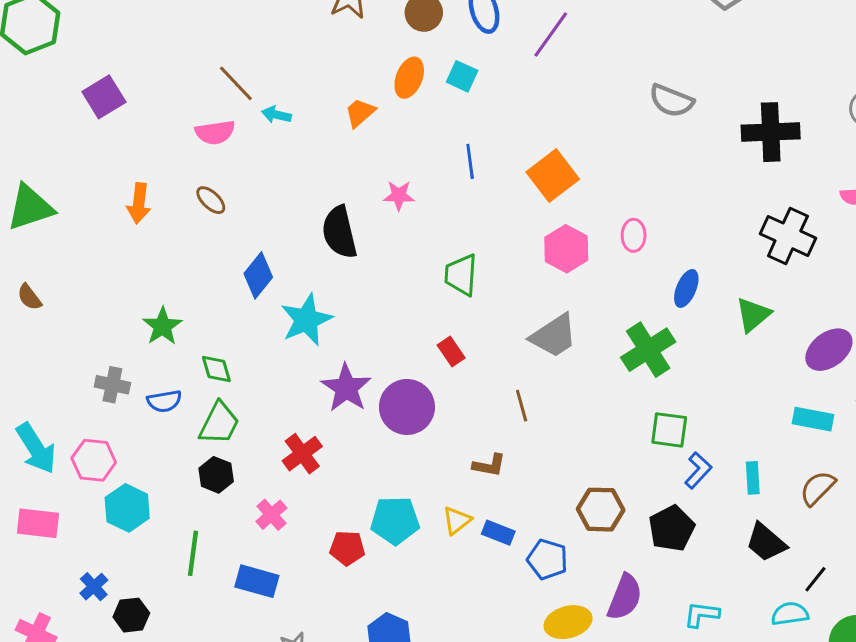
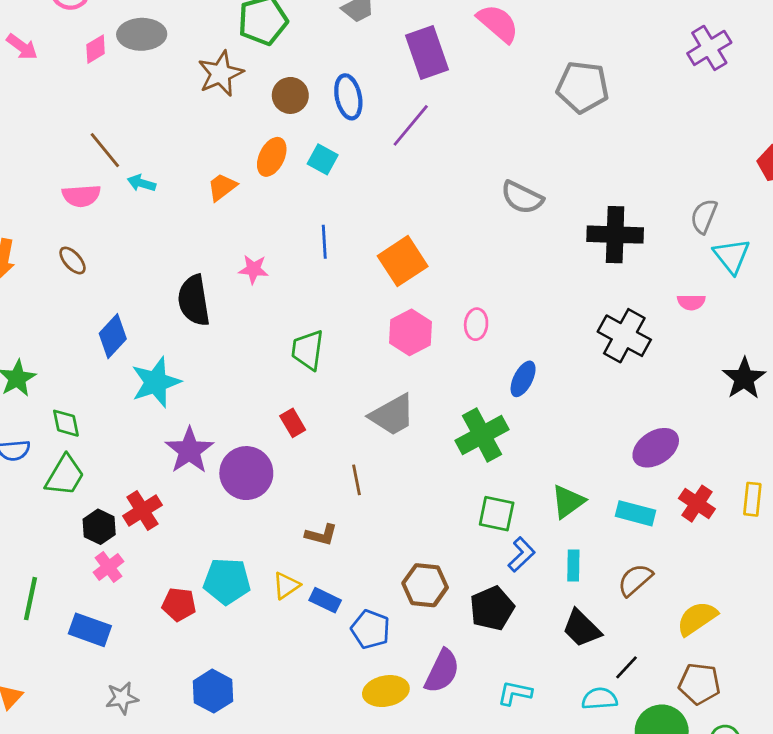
green triangle: (753, 315) -> (568, 502), moved
black hexagon: (216, 475) -> (99, 527), moved

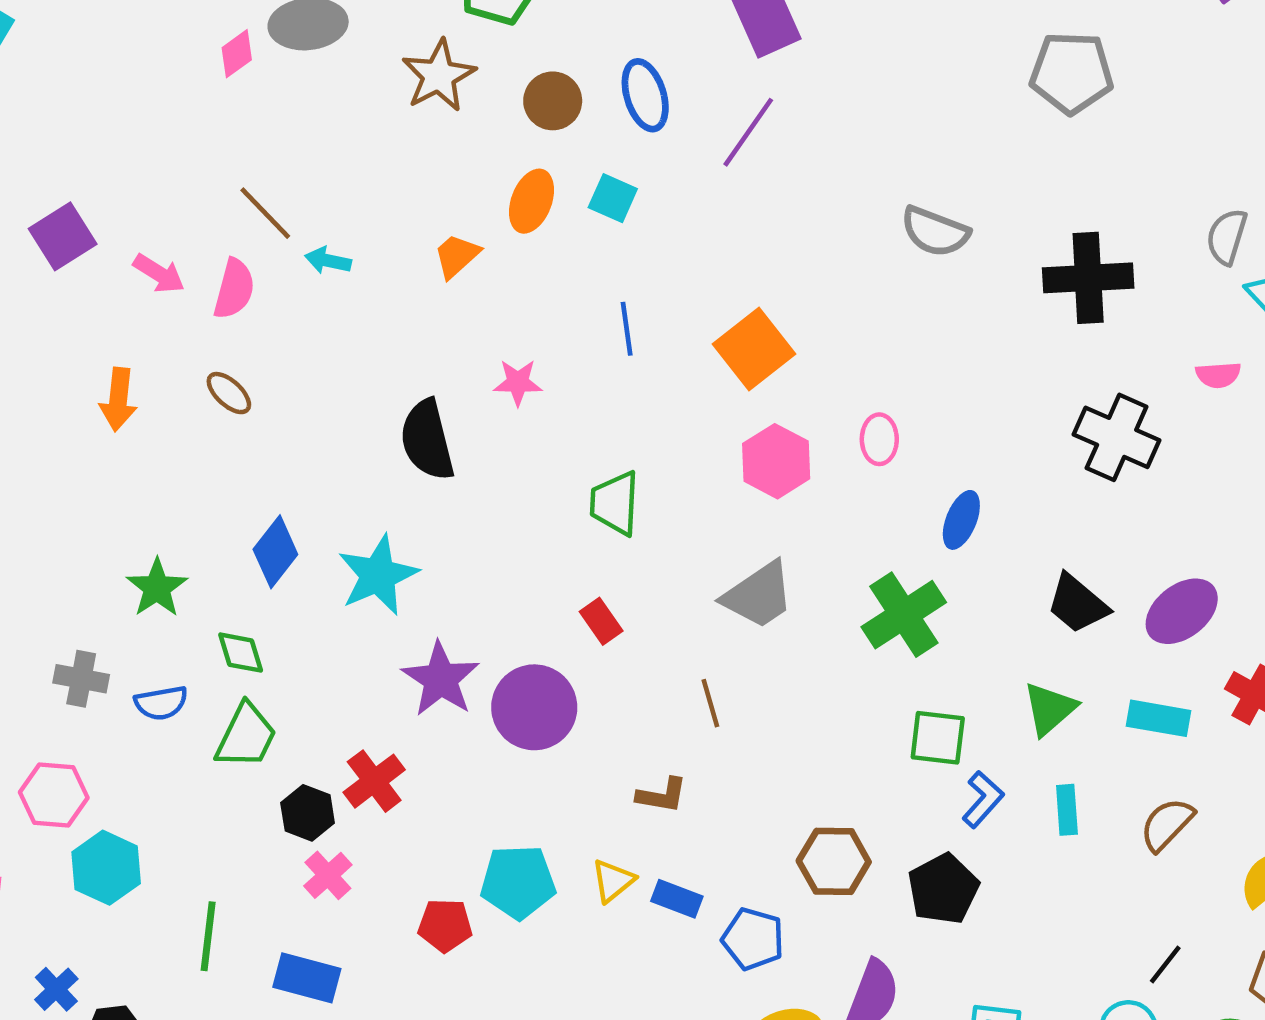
pink arrow: (22, 47) -> (159, 274), moved
gray pentagon: (583, 87) -> (1072, 73), moved
pink semicircle: (81, 196) -> (234, 289), turned -66
blue diamond: (113, 336) -> (275, 552), moved
black trapezoid: (582, 628) -> (1077, 604), moved

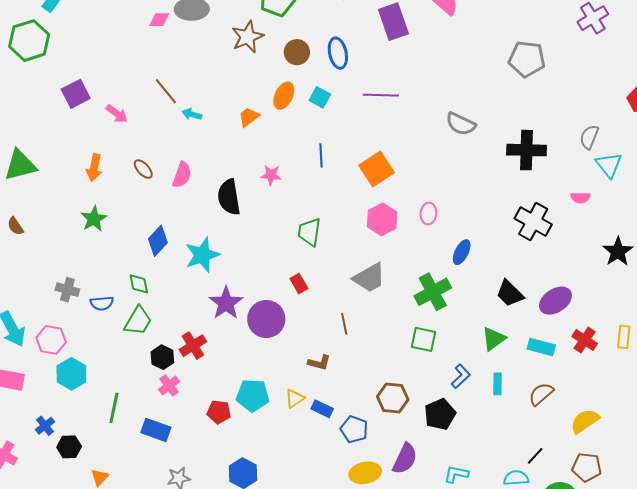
pink diamond: (237, 54) -> (159, 20), turned 30
purple line: (748, 132) -> (381, 95), moved, turned 52
pink semicircle: (234, 289) -> (182, 175), moved
green star: (157, 588) -> (94, 219), moved
green square: (938, 738) -> (423, 339), moved

